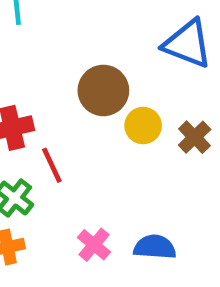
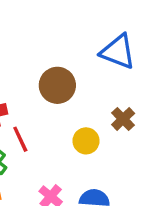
yellow circle: (143, 126) -> (86, 141), moved

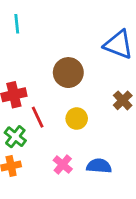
yellow circle: (86, 141) -> (77, 119), moved

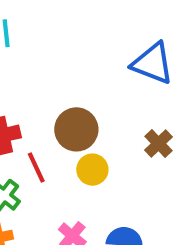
brown circle: (68, 73) -> (76, 129), moved

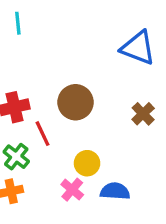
yellow circle: (92, 170) -> (87, 163), moved

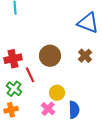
brown cross: (143, 114) -> (85, 56), moved
blue semicircle: (115, 191) -> (74, 110), turned 84

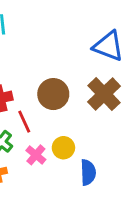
brown cross: (85, 56) -> (104, 94), size x1.6
pink cross: (48, 109) -> (36, 155), moved

